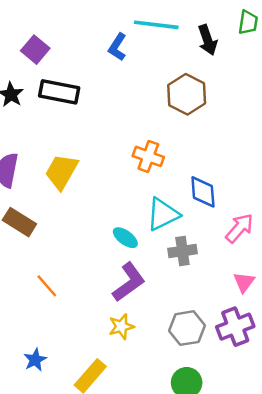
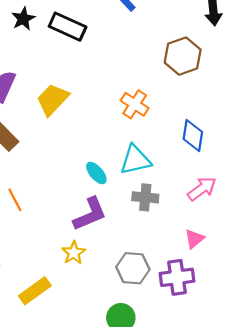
blue diamond: (203, 192) -> (193, 136), moved
yellow star: (121, 327) -> (74, 253), turned -30

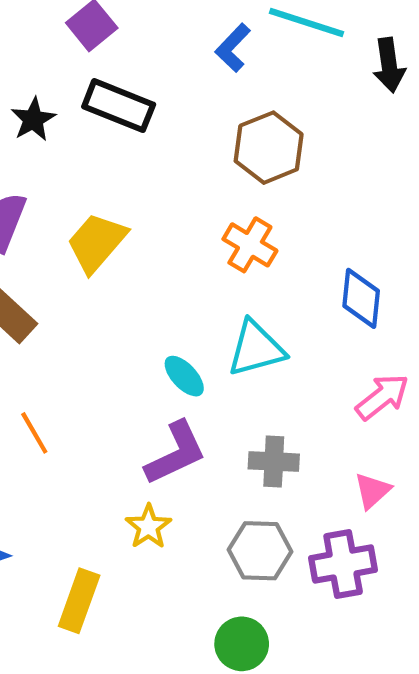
black star: (23, 19) -> (33, 119), moved
brown hexagon: (183, 56) -> (269, 148), moved
gray cross: (145, 197) -> (274, 461), moved
yellow rectangle: (35, 291) -> (79, 601), turned -32

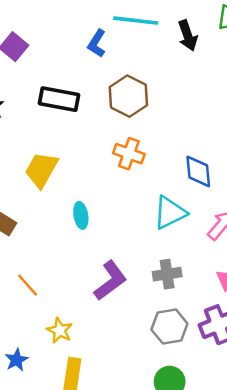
black rectangle: (119, 106) -> (59, 99), moved
cyan triangle: (256, 348) -> (170, 213), moved
cyan ellipse: (184, 376) -> (81, 215), moved, turned 45
yellow star: (148, 527) -> (60, 330), moved

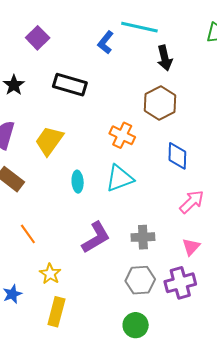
black arrow: (188, 35) -> (165, 58), moved
brown hexagon: (128, 96) -> (160, 103), moved
cyan triangle: (170, 213) -> (120, 178), moved

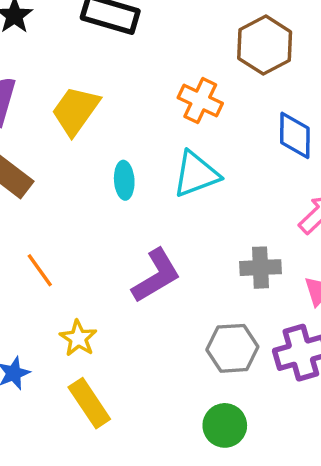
gray cross: (143, 237) -> (260, 268), moved
yellow rectangle: (56, 312) -> (89, 403), turned -48

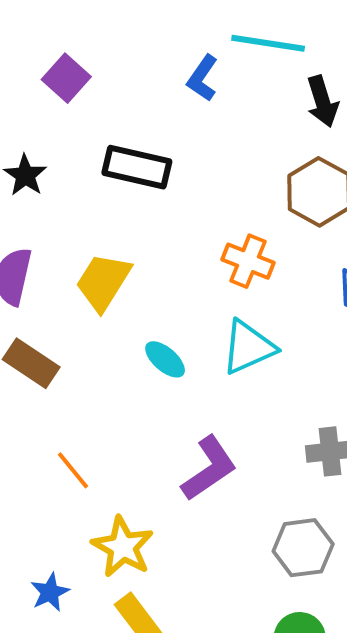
cyan ellipse: (124, 180) -> (165, 359), turned -42
yellow star: (78, 338) -> (123, 547), size x1.4

